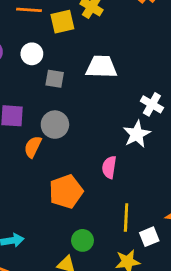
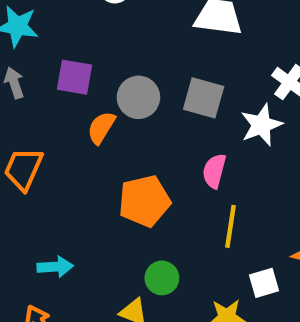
gray square: (55, 79) -> (204, 98), moved, size x1.4
yellow line: (126, 218) -> (230, 226), moved

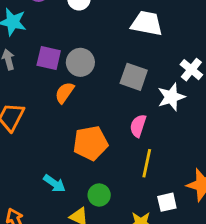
gray circle: (138, 97) -> (80, 62), moved
cyan arrow: (55, 267) -> (54, 183), moved, turned 35

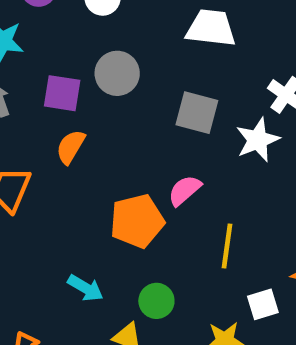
gray circle: (80, 62) -> (117, 73), moved
orange semicircle: (65, 93) -> (71, 147), moved
pink semicircle: (138, 126) -> (184, 190), moved, turned 35

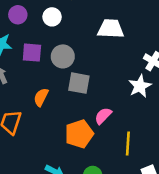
purple square: (62, 93) -> (32, 53), moved
gray square: (197, 113) -> (79, 83), moved

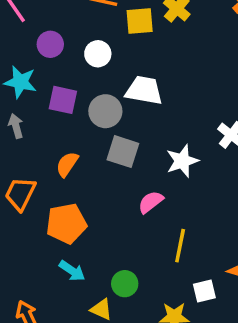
white trapezoid: (111, 29) -> (144, 90), moved
white star: (140, 86) -> (182, 161), moved
orange pentagon: (79, 134) -> (66, 224), moved

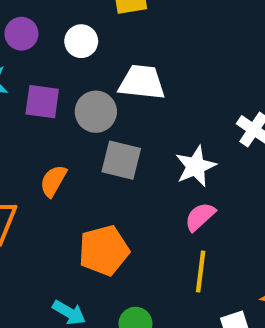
pink semicircle: (151, 202) -> (200, 217), moved
orange pentagon: (66, 224) -> (104, 250), moved

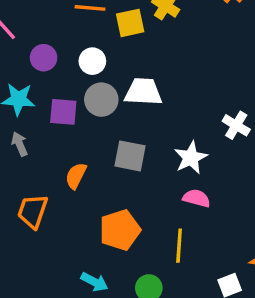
gray circle: (96, 112) -> (101, 100), moved
pink semicircle: (200, 217) -> (197, 198), turned 60
yellow line: (201, 271) -> (179, 246), moved

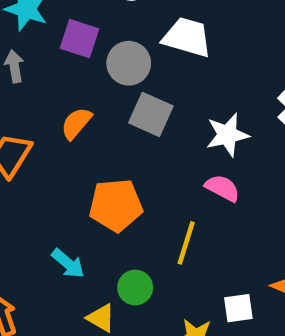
gray circle: (101, 100) -> (129, 63), moved

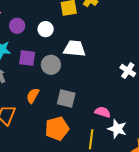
gray square: (151, 114) -> (66, 98), moved
white star: (227, 135) -> (117, 129), moved, turned -30

